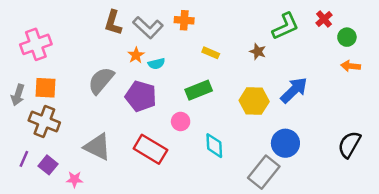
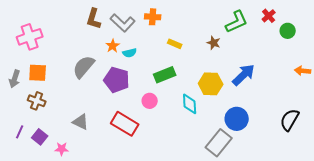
orange arrow: (351, 66) -> (303, 71), moved
brown cross: (44, 121) -> (37, 101), size x0.7
cyan diamond: (214, 146) -> (190, 104), moved
gray triangle: (97, 147) -> (81, 122), size x0.7

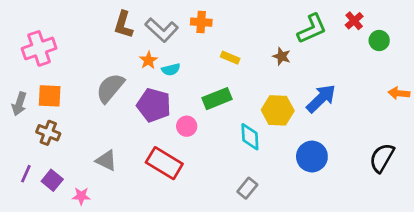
pink circle: (150, 101) -> (187, 126), moved
gray rectangle: (219, 143) -> (247, 188), moved, size x0.6

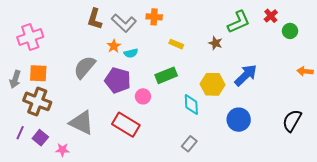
brown cross: (48, 133) -> (37, 101), size x1.5
gray triangle: (106, 160) -> (82, 123), size x1.5

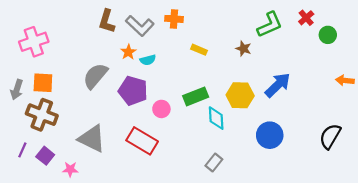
green rectangle: (166, 75) -> (196, 96), moved

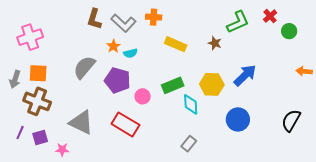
yellow rectangle: (199, 50) -> (176, 44), size x1.5
purple square: (45, 156) -> (40, 138), turned 35

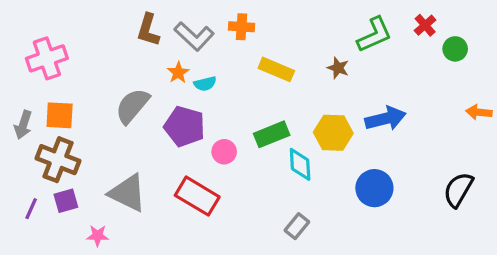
blue arrow: (245, 75) -> (386, 119), turned 30
purple square: (40, 138) -> (66, 201), moved

